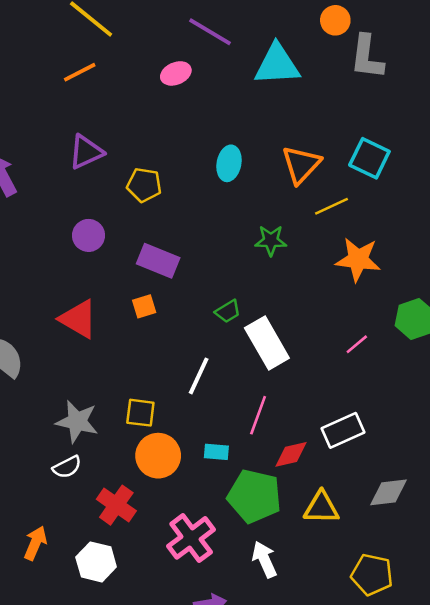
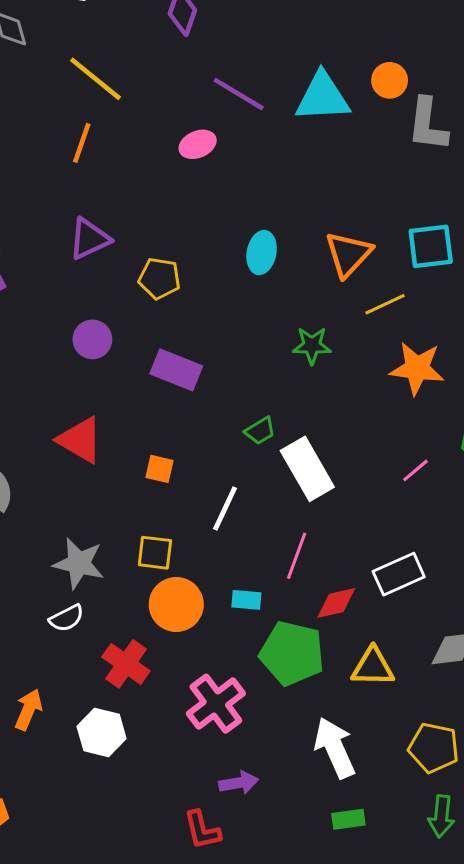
cyan triangle: (277, 65) -> (323, 97), moved
orange line: (80, 72) -> (82, 143), turned -44
cyan square: (369, 158) -> (431, 246), turned -33
orange square: (144, 306) -> (159, 469), moved, turned 30
white arrow: (264, 559) -> (335, 748), moved, size x1.4

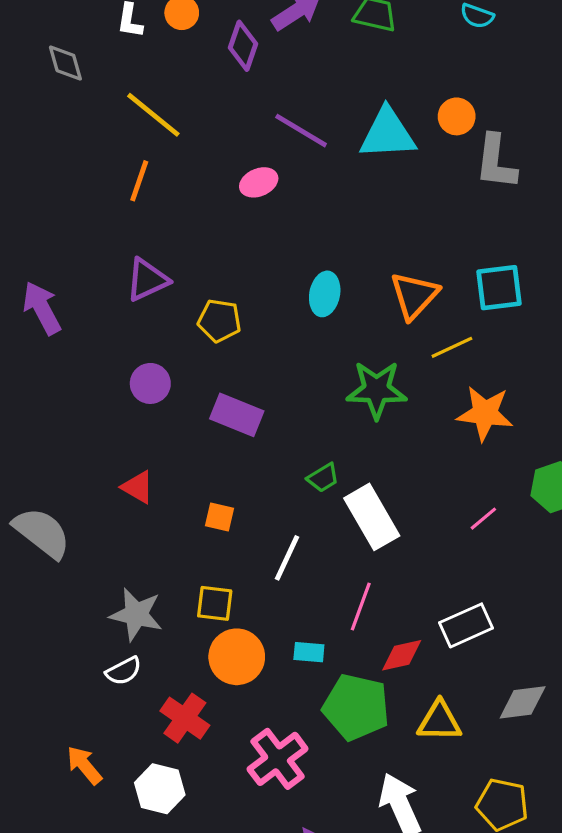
green star: (312, 345) -> (377, 390), size x1.5
red triangle: (80, 440) -> (138, 487), size x0.7
orange arrow: (28, 710) -> (84, 765), turned -63

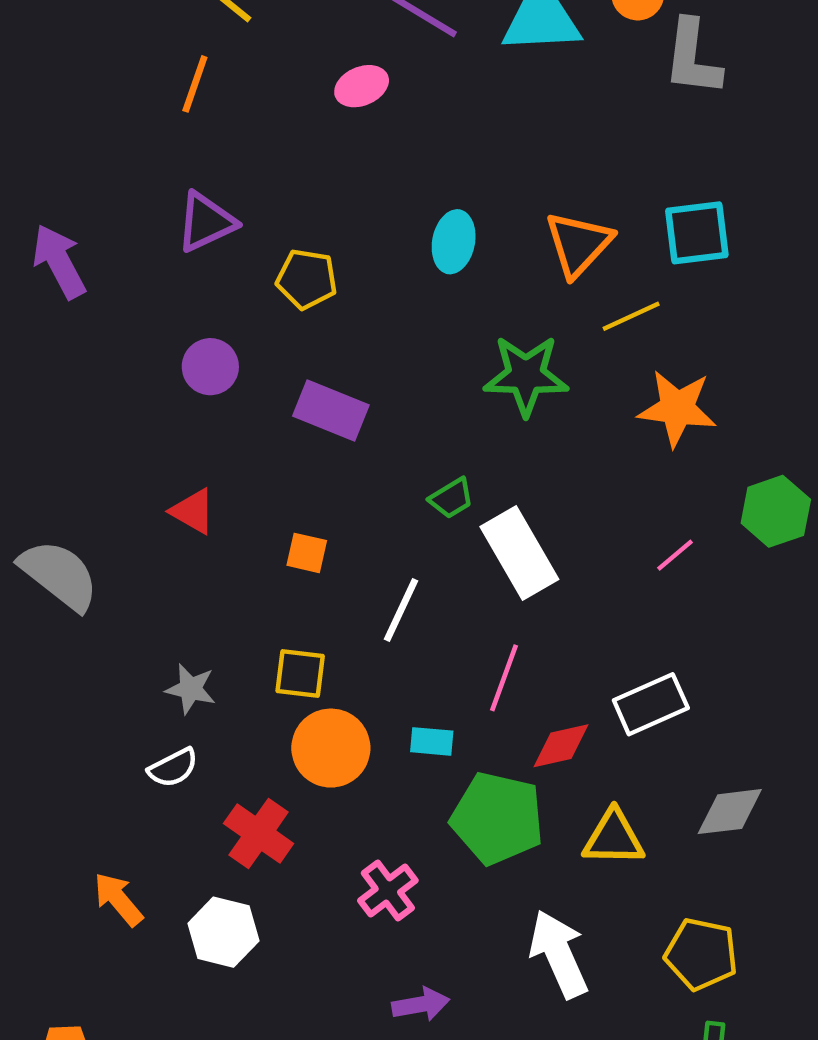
gray star: (136, 614) -> (191, 689), size x0.7
pink cross: (278, 759) -> (388, 890), size x0.7

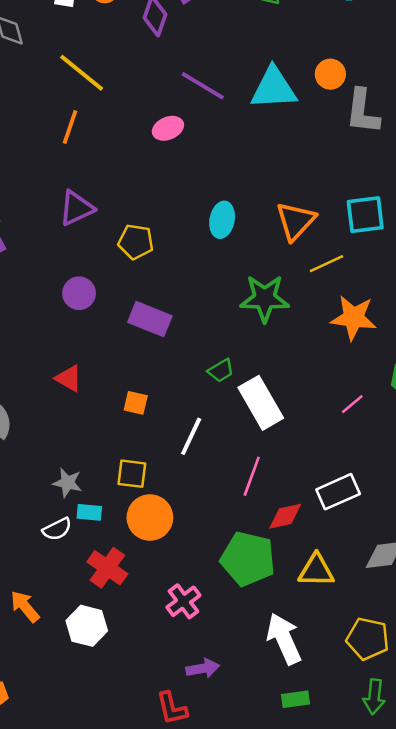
cyan rectangle: (432, 741) -> (89, 512), moved

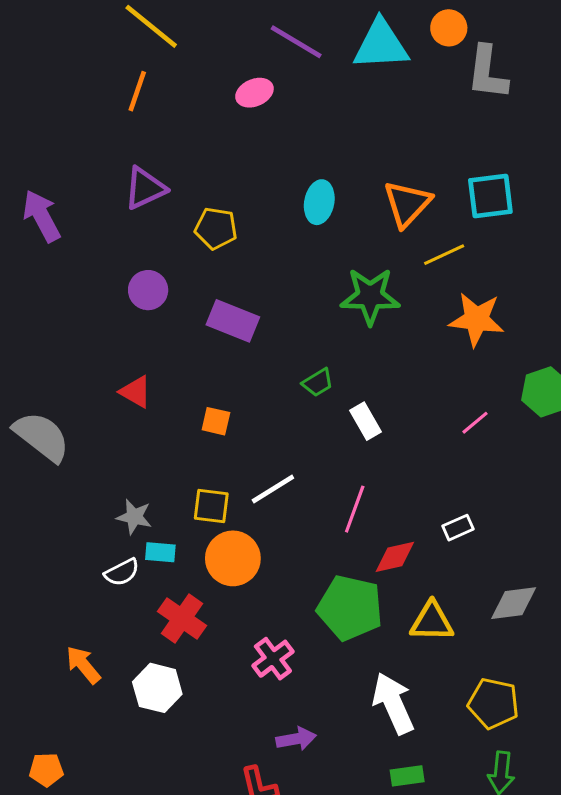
white rectangle: (261, 403) -> (366, 421), size x0.6
white line: (191, 436) -> (273, 489), moved, turned 33
white rectangle: (338, 492) -> (458, 528), size x0.6

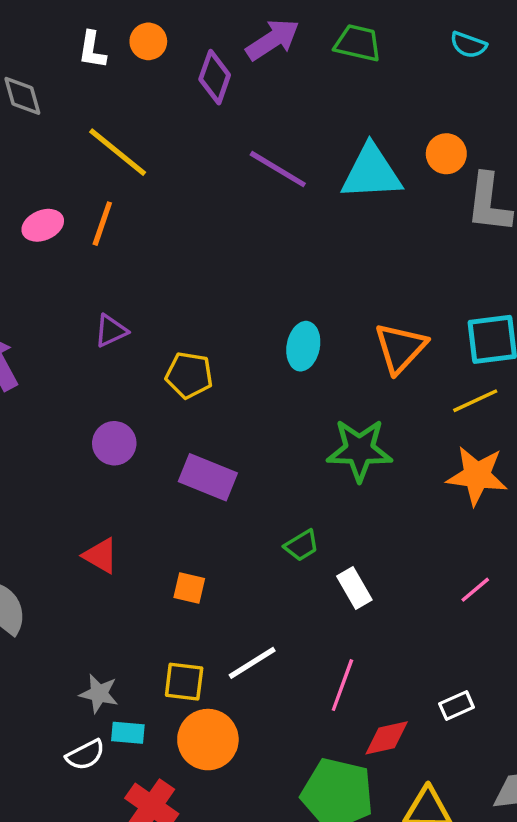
pink ellipse: (254, 93) -> (43, 225), moved
purple triangle: (145, 188) -> (111, 331), size x0.7
yellow line: (444, 255) -> (475, 401), moved

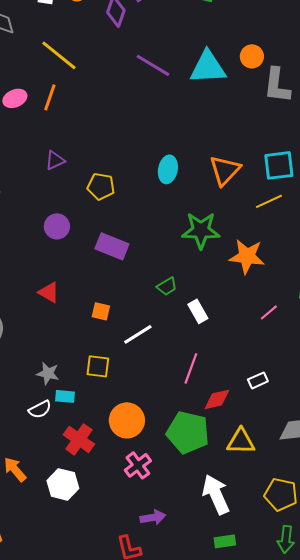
orange star: (477, 476) -> (247, 256), moved
white line: (252, 663) -> (138, 334), moved
orange circle: (208, 740) -> (127, 420), moved

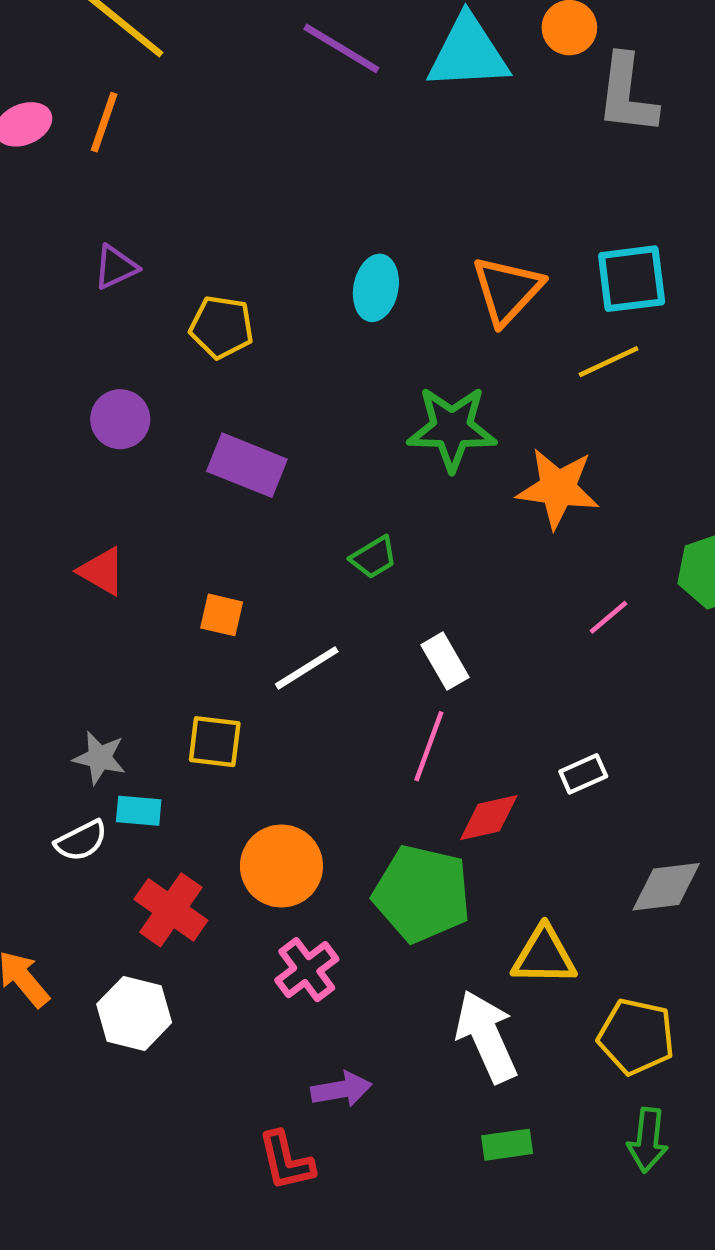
white rectangle: (198, 311) -> (445, 661), moved
yellow triangle: (241, 441) -> (544, 956), moved

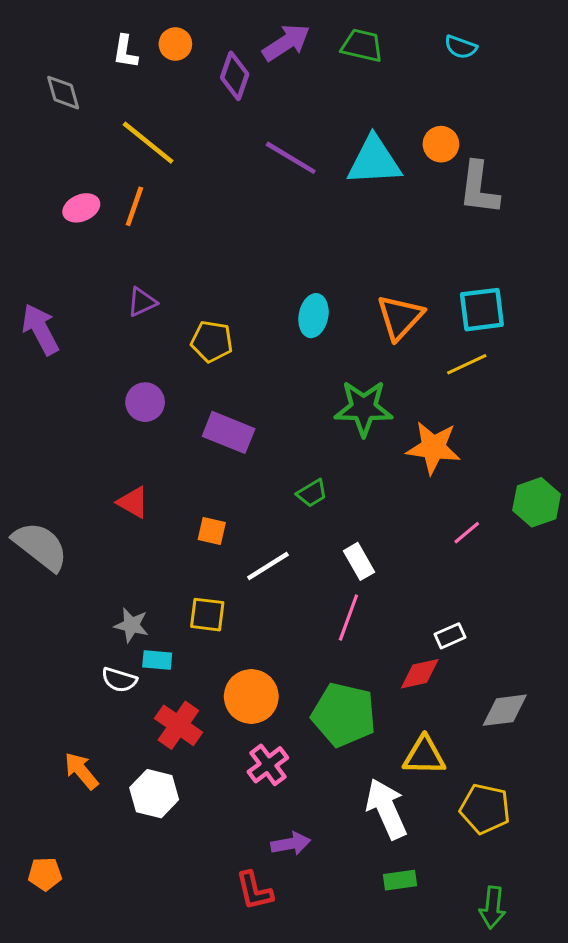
red diamond: (489, 818) -> (420, 674), moved
white semicircle: (81, 841) -> (119, 680), turned 44
green arrow: (648, 1140) -> (493, 907), moved

